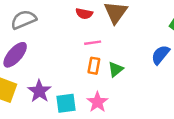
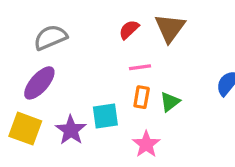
red semicircle: (84, 14) -> (129, 30), turned 126
cyan square: (66, 103) -> (105, 116), moved

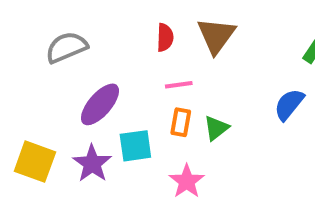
red semicircle: (129, 30) -> (165, 37), turned 135
purple ellipse: (39, 83) -> (100, 104), moved

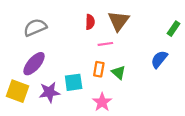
pink line: (179, 85) -> (105, 44), moved
purple ellipse: (100, 104) -> (34, 64), moved
green triangle: (216, 128) -> (119, 72), turned -40
purple star: (92, 164) -> (49, 92), turned 30

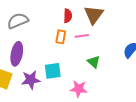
purple ellipse: (34, 64) -> (17, 54), turned -30
orange rectangle: (99, 69) -> (61, 37), moved
pink star: (102, 102) -> (79, 89), turned -30

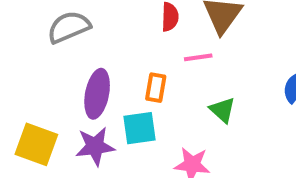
orange rectangle: (61, 37) -> (156, 88), moved
purple ellipse: (17, 54) -> (97, 94), moved

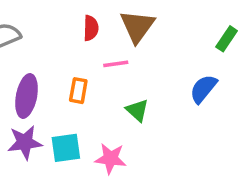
cyan square: (140, 128) -> (66, 148), moved

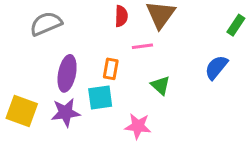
cyan square: (66, 148) -> (100, 98), moved

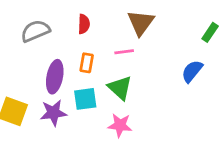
red semicircle: (121, 16) -> (84, 24), moved
orange rectangle: (111, 69) -> (87, 63), moved
green triangle: (160, 85) -> (120, 88), moved, size x1.4

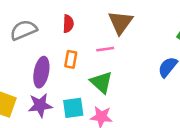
cyan square: (85, 99) -> (73, 108), moved

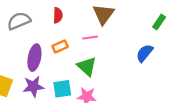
orange rectangle: (71, 59) -> (60, 46), turned 56

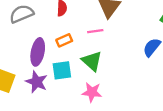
purple star: (33, 86) -> (37, 82), turned 30
cyan square: (62, 89) -> (62, 70), moved

